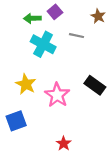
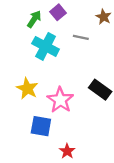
green arrow: (32, 18) -> (34, 19), turned 126
blue square: (16, 121) -> (41, 126), moved, turned 30

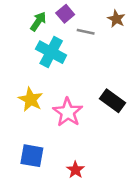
gray line: (81, 37) -> (86, 32), moved
blue square: (41, 126) -> (32, 156), moved

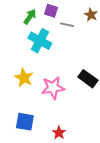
purple square: (65, 14) -> (51, 11), turned -32
pink star: (68, 112) -> (53, 88), turned 30

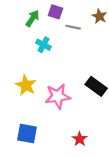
cyan cross: (40, 41) -> (43, 45), size x0.6
red star: (59, 133) -> (80, 139), moved

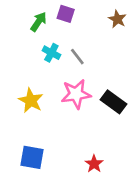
gray line: (73, 27) -> (77, 57), moved, turned 40
pink star: (58, 96) -> (76, 94), moved

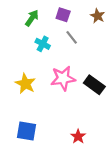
purple square: (66, 14) -> (63, 15), moved
gray line: (77, 57) -> (72, 37), moved

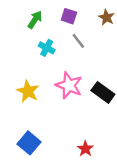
pink star: (63, 78) -> (69, 85), turned 30
blue square: (26, 131) -> (29, 143), turned 30

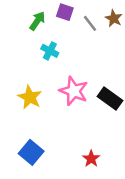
purple square: (69, 16) -> (65, 12), moved
gray line: (78, 41) -> (90, 23), moved

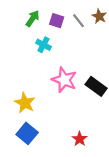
purple square: (65, 12) -> (57, 21), moved
yellow star: (30, 97) -> (25, 103), moved

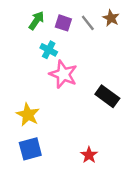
pink star: (64, 80) -> (63, 74), moved
blue square: (27, 133) -> (30, 149), turned 35

